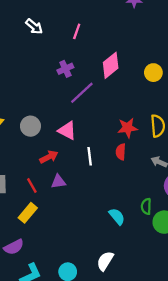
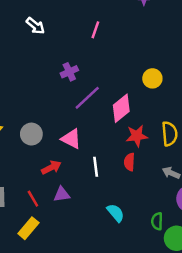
pink line: (77, 31) -> (95, 30), moved
pink diamond: (111, 65) -> (121, 108), moved
yellow circle: (153, 73) -> (152, 78), moved
cyan semicircle: (117, 216) -> (116, 213), moved

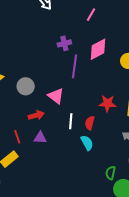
purple line: (87, 98) -> (74, 66), turned -50
pink diamond: (121, 108) -> (98, 49), moved
red semicircle: (129, 162) -> (90, 123), moved
cyan semicircle: (116, 213) -> (87, 143), moved

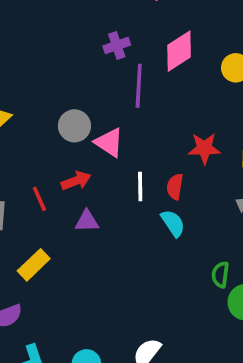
gray circle: (26, 86) -> (74, 126), moved
red line: (17, 137) -> (39, 199), moved

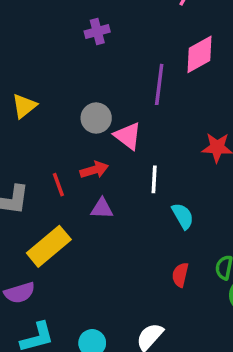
purple cross: (117, 45) -> (97, 31), moved
red semicircle: (175, 187) -> (180, 275), moved
yellow rectangle: (34, 265) -> (49, 246), size x1.4

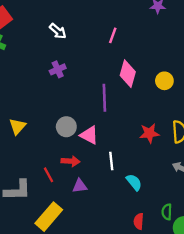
pink diamond: (199, 54) -> (128, 74), turned -36
red arrow: (94, 170) -> (71, 161), turned 30

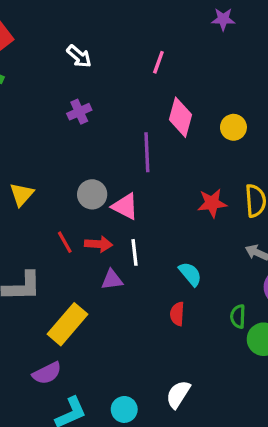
white line: (111, 161) -> (135, 252), moved
red line: (49, 175) -> (65, 242), moved
red semicircle: (139, 221) -> (177, 314), moved

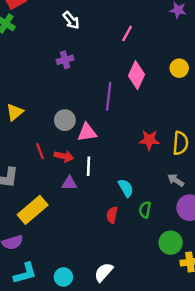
yellow circle: (233, 127) -> (179, 68), moved
pink triangle: (125, 206) -> (87, 132), turned -45
green semicircle: (238, 316) -> (145, 210), moved

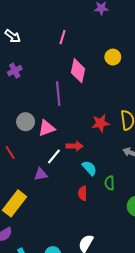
red arrow: (64, 156) -> (74, 146), moved
white line: (89, 166) -> (54, 156), turned 49

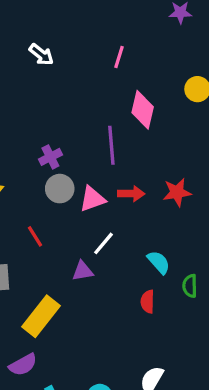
purple cross: (15, 71) -> (50, 157), moved
red arrow: (74, 146) -> (131, 194), moved

